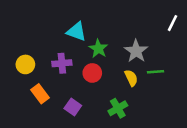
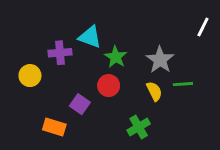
purple cross: (62, 63) -> (60, 53), moved
orange rectangle: (40, 94) -> (54, 127), moved, turned -36
purple square: (73, 107) -> (80, 104), moved

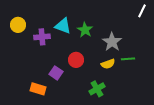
white line: (203, 27) -> (142, 11), moved
green star: (116, 57) -> (85, 30), moved
yellow circle: (30, 76) -> (18, 25), moved
yellow semicircle: (154, 91) -> (108, 64), turned 96

